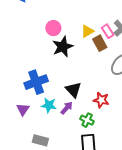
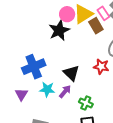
pink circle: (53, 28) -> (67, 14), moved
yellow triangle: (87, 31) -> (83, 14), size x1.5
red star: (101, 100) -> (101, 67), moved

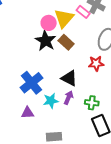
brown rectangle: (96, 26) -> (66, 42), moved
purple triangle: (21, 94) -> (28, 113), turned -48

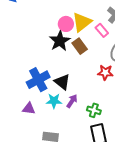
pink rectangle: (83, 12) -> (102, 30), moved
black triangle: (69, 78) -> (62, 82), moved

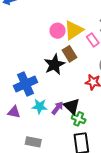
black star: (60, 41) -> (54, 65), moved
black triangle: (62, 82) -> (72, 106), moved

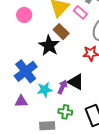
pink circle: (58, 31) -> (24, 15), moved
green cross: (79, 119) -> (65, 112), moved

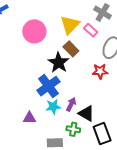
pink circle: (24, 15) -> (34, 31), size x1.5
blue cross: (26, 71) -> (49, 86), moved
black triangle: (76, 82) -> (86, 113), moved

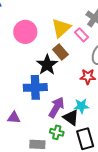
blue cross: (49, 86) -> (35, 87), turned 30
purple arrow: (71, 104) -> (56, 107), size x1.5
cyan star: (53, 107) -> (81, 106), moved

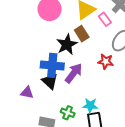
cyan star: (81, 106) -> (90, 105), moved
purple arrow: (56, 107) -> (74, 73), moved
black triangle: (71, 118) -> (50, 81), moved

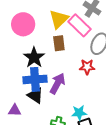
pink rectangle: (105, 19) -> (79, 25), size x1.6
brown rectangle: (82, 34) -> (59, 43), turned 35
black star: (67, 44) -> (34, 57), moved

